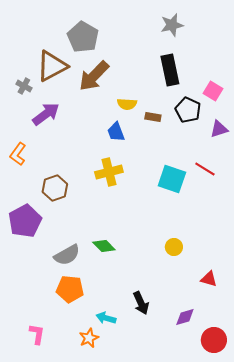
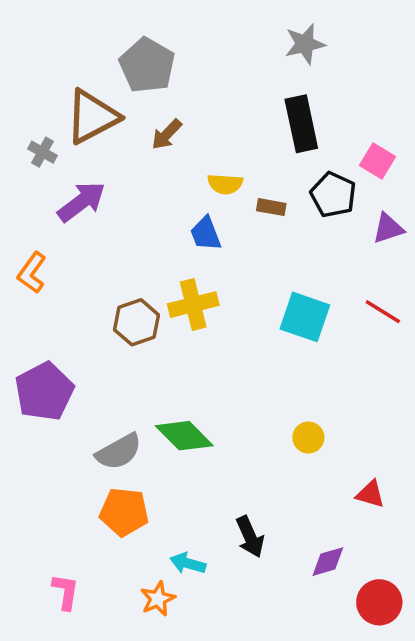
brown arrow: (94, 76) -> (167, 134), size x0.6
red line: (205, 169) -> (383, 312), moved
brown hexagon: (55, 188) -> (136, 322), moved
green diamond: (104, 246) -> (184, 436), size x1.4

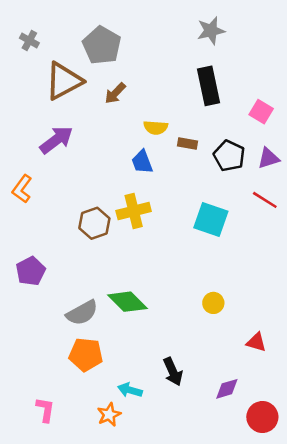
gray cross: (43, 152) -> (29, 40), moved
black pentagon: (333, 195) -> (229, 156), moved
red line: (383, 312) -> (265, 200), moved
purple pentagon: (44, 391) -> (31, 271), size x0.7

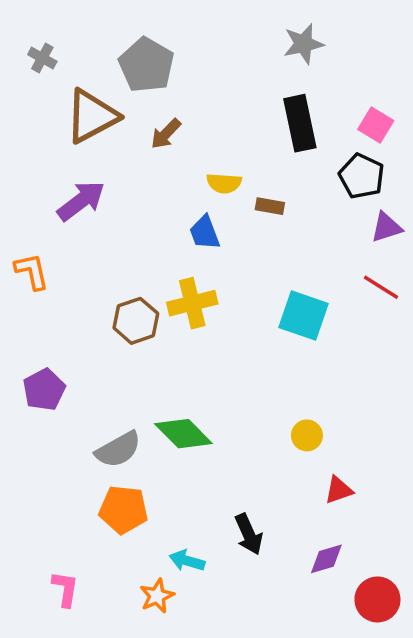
pink square: (261, 112) -> (376, 125), moved
black pentagon: (229, 156) -> (362, 176), moved
orange L-shape: (22, 189) -> (32, 271), turned 132
red triangle: (256, 342) -> (339, 490), moved, turned -35

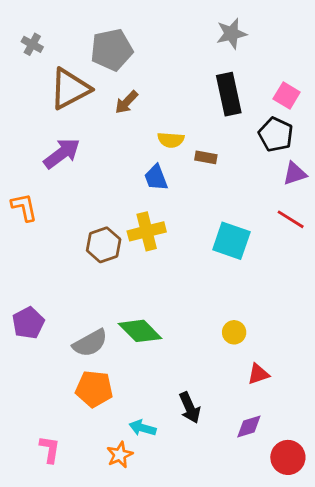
gray pentagon: (146, 65) -> (112, 50), turned 30
purple pentagon: (44, 390) -> (28, 323), moved

